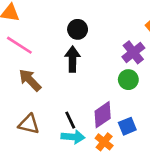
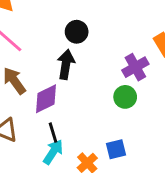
purple diamond: (103, 115) -> (46, 99), moved
cyan arrow: (73, 137) -> (53, 152), turned -70

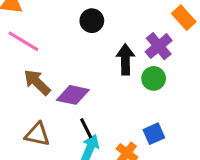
black arrow: (66, 64) -> (125, 59), moved
purple diamond: (46, 99) -> (73, 95), turned 48

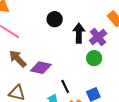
black arrow: (125, 59) -> (79, 33), moved
black line: (86, 128) -> (65, 87), moved

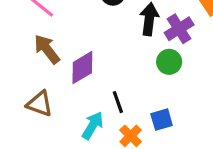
purple diamond: (41, 68) -> (82, 68), turned -50

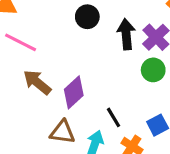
brown triangle: (40, 104) -> (63, 132), moved

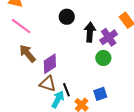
black line: (113, 117) -> (66, 90), moved
brown triangle: (63, 132) -> (48, 84), moved

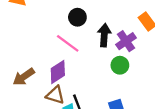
pink line: (21, 26) -> (68, 43), moved
brown arrow: (27, 53) -> (24, 77), moved, turned -84

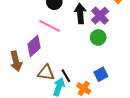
purple diamond: (58, 72) -> (34, 46), moved
brown arrow: (24, 77) -> (16, 61), turned -60

